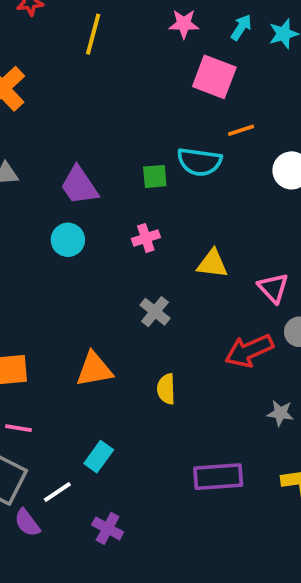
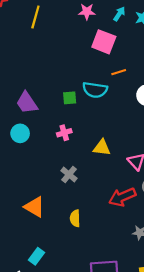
orange triangle: (94, 369) -> (34, 207), turned 40

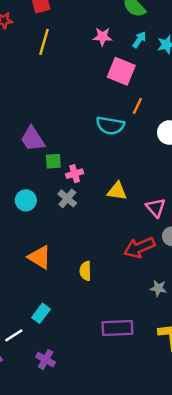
orange line: (119, 72) -> (137, 106), turned -48
green square: (70, 98) -> (53, 161), moved
cyan circle: (20, 133) -> (26, 200), moved
gray cross: (69, 174) -> (67, 198), moved

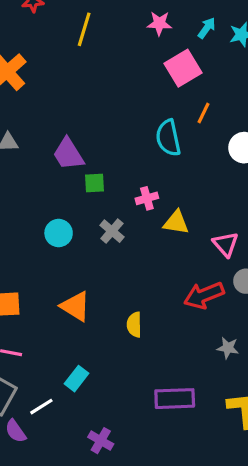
pink square: (121, 71) -> (183, 68), turned 36
cyan semicircle: (110, 125) -> (168, 138), turned 68
pink cross: (75, 174) -> (147, 198), moved
purple cross: (46, 360) -> (101, 441), moved

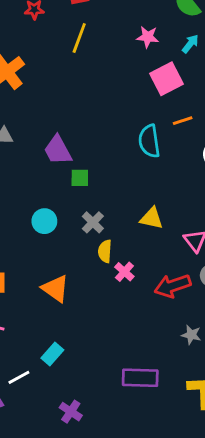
orange line: (204, 113) -> (183, 121), turned 42
pink cross: (147, 198) -> (124, 272), moved, turned -36
yellow semicircle: (134, 325) -> (105, 251), moved

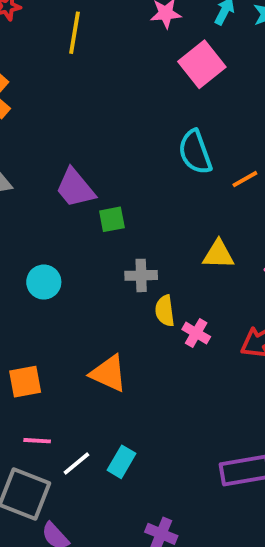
orange line: (183, 121) -> (245, 179), moved
cyan circle: (44, 221) -> (44, 282), moved
gray cross: (93, 222) -> (141, 275), turned -35
white line: (19, 377) -> (76, 464), moved

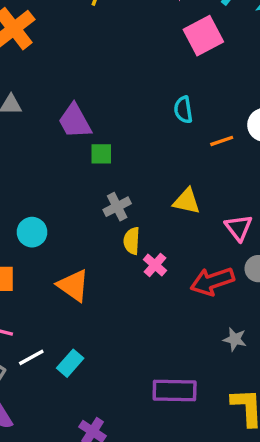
cyan semicircle: (195, 152) -> (183, 110), size x0.7
gray cross: (141, 275) -> (117, 207), turned -36
cyan circle: (44, 282) -> (32, 232), moved

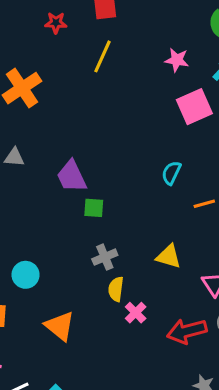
cyan semicircle: (183, 110) -> (171, 173), turned 30

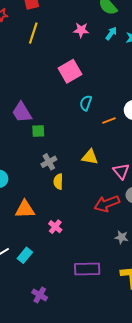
pink square: (194, 107) -> (70, 71), moved
pink cross: (136, 313) -> (55, 227), moved
orange triangle: (60, 326) -> (25, 209), turned -35

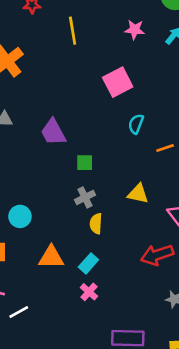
yellow line: (33, 33) -> (73, 31), turned -30
green square: (38, 131) -> (85, 163), moved
pink cross: (55, 227) -> (89, 292), moved
cyan rectangle: (25, 255) -> (88, 263), moved

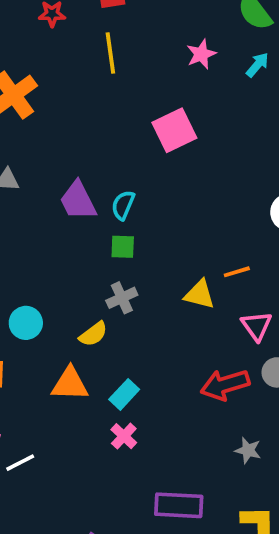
pink star: (135, 30) -> (201, 54), turned -30
cyan semicircle: (136, 124) -> (123, 205), moved
orange line: (165, 148) -> (237, 272), moved
yellow semicircle: (96, 224) -> (93, 334), moved, turned -132

